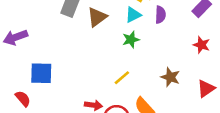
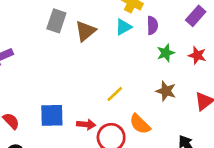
green star: (131, 40) -> (166, 53), moved
blue square: (41, 73) -> (52, 115), moved

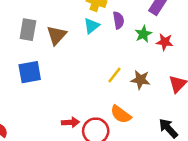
green star: (166, 53) -> (143, 34), moved
yellow line: (115, 94) -> (115, 75), moved
blue square: (52, 115) -> (30, 72), moved

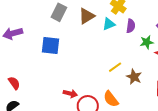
brown triangle: (57, 35) -> (87, 16), moved

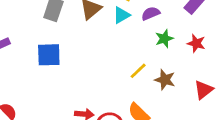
purple semicircle: (131, 26) -> (151, 13), turned -112
green star: (147, 42) -> (164, 39), moved

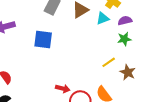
green star: (164, 39) -> (124, 39), moved

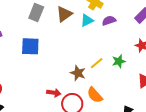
green star: (124, 39) -> (119, 61), moved
brown star: (128, 72) -> (78, 73), moved

